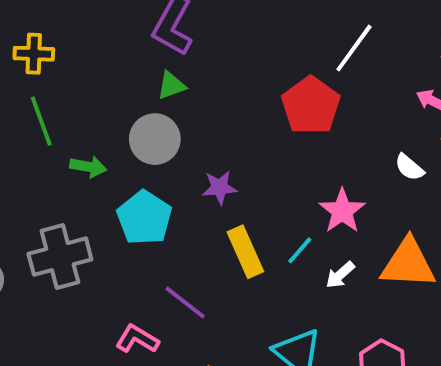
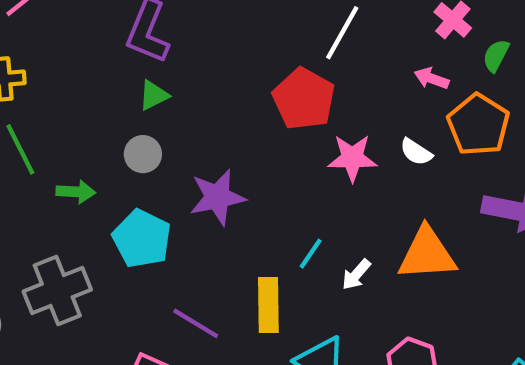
gray circle: (155, 139) -> (143, 154), size x0.7
purple star: (219, 187) -> (217, 197), size x1.5
pink star: (342, 211) -> (352, 158), moved, turned -30
yellow rectangle: (245, 252) -> (268, 305), moved, turned 30

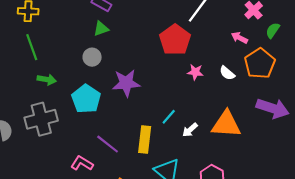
pink star: (352, 158) -> (195, 72), size x0.7
green arrow: (76, 192) -> (47, 79), moved

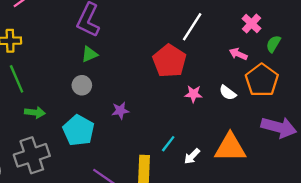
purple star: (126, 83) -> (120, 111), size x0.6

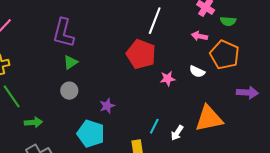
green semicircle: (273, 44) -> (228, 21), turned -105
purple arrow: (279, 127) -> (247, 93), size x0.7
cyan pentagon: (79, 130) -> (91, 134), moved

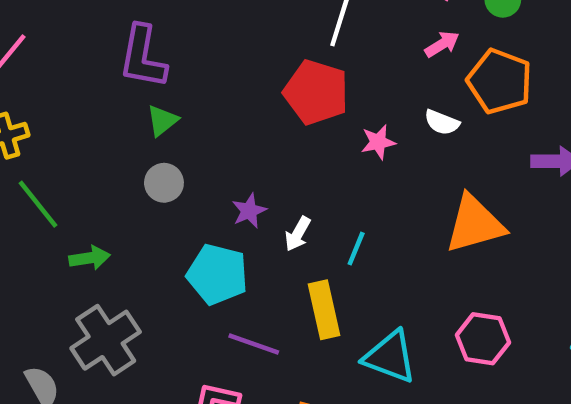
pink arrow: (199, 36) -> (442, 44), turned 140
white arrow: (177, 133) -> (298, 234), moved

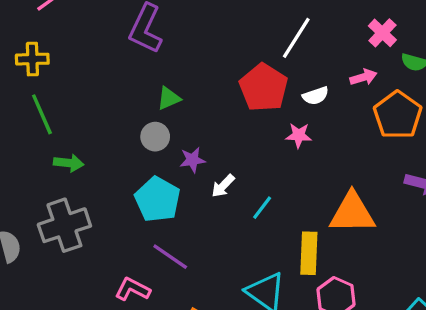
green triangle: (162, 121) -> (169, 98), moved
white semicircle: (442, 122) -> (316, 96), moved, turned -55
gray circle: (164, 183) -> (155, 137), moved
yellow rectangle: (324, 310) -> (309, 253), moved

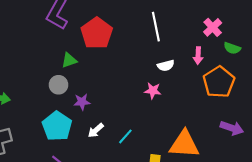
white line: (296, 38) -> (156, 27), turned -48
pink arrow: (363, 77) -> (198, 56), turned 105
red pentagon: (264, 88) -> (97, 33), moved
white arrow: (223, 186) -> (96, 130), moved

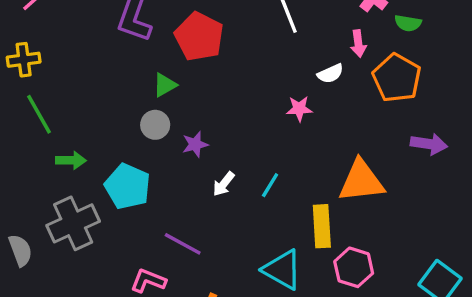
white semicircle: (166, 65) -> (330, 74), moved
cyan pentagon: (57, 126) -> (128, 186), moved

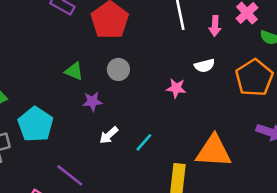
pink arrow: (358, 43) -> (215, 26), moved
green triangle: (165, 85) -> (74, 71), moved, turned 42
gray circle: (155, 125) -> (118, 69), moved

